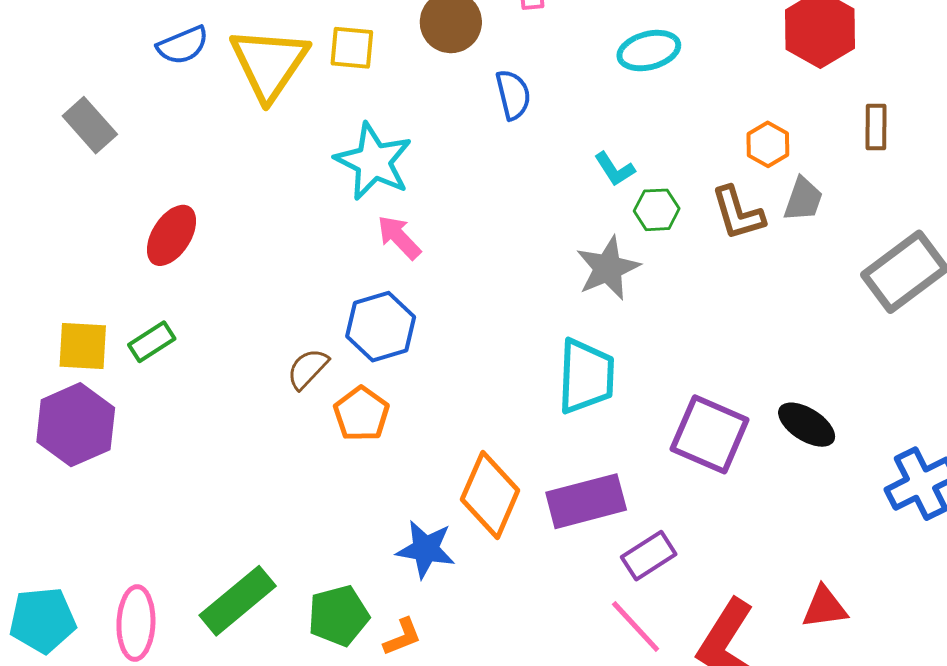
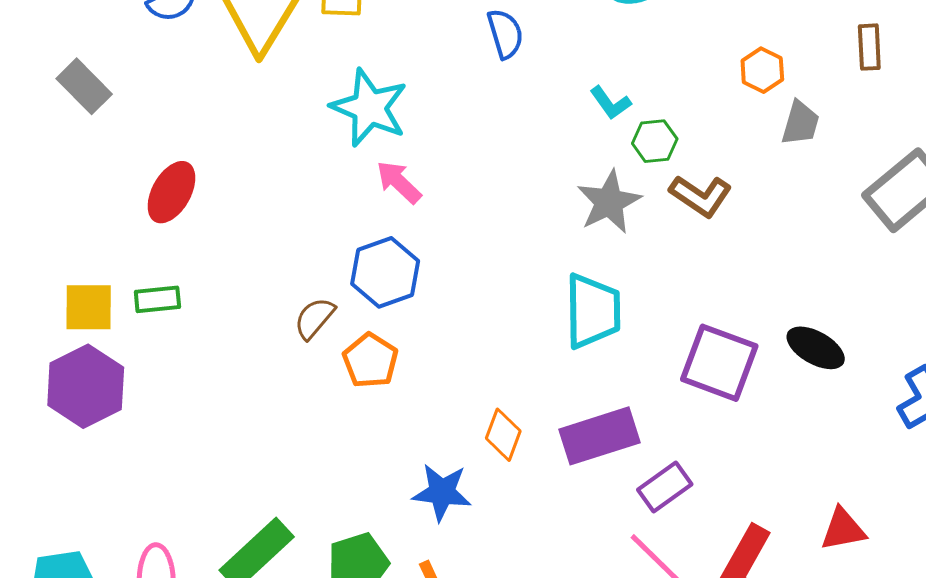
brown L-shape: (738, 213) -> (701, 196), moved, turned -36
green rectangle: (152, 342) -> (157, 299), turned 30
orange diamond: (490, 495) -> (503, 435), size x0.6

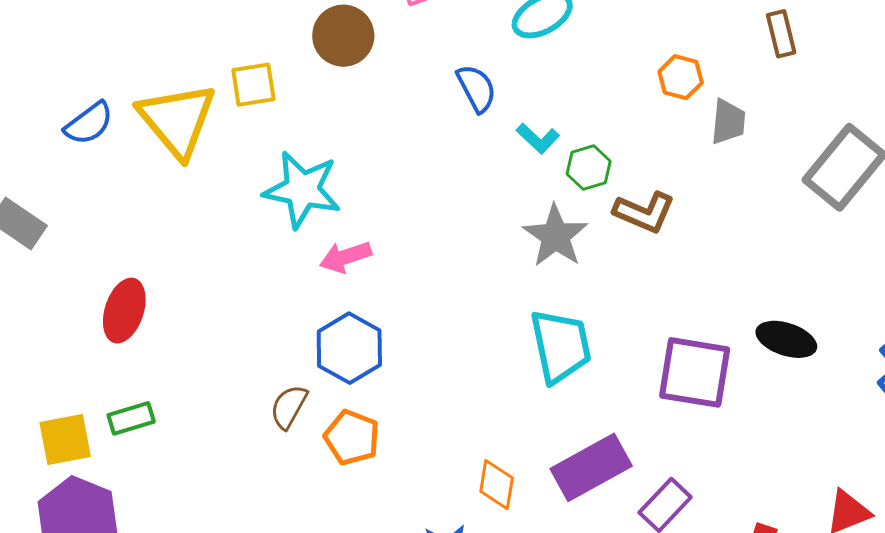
blue semicircle: (505, 34) -> (476, 88), moved
pink arrow: (399, 182) -> (345, 257), turned -51

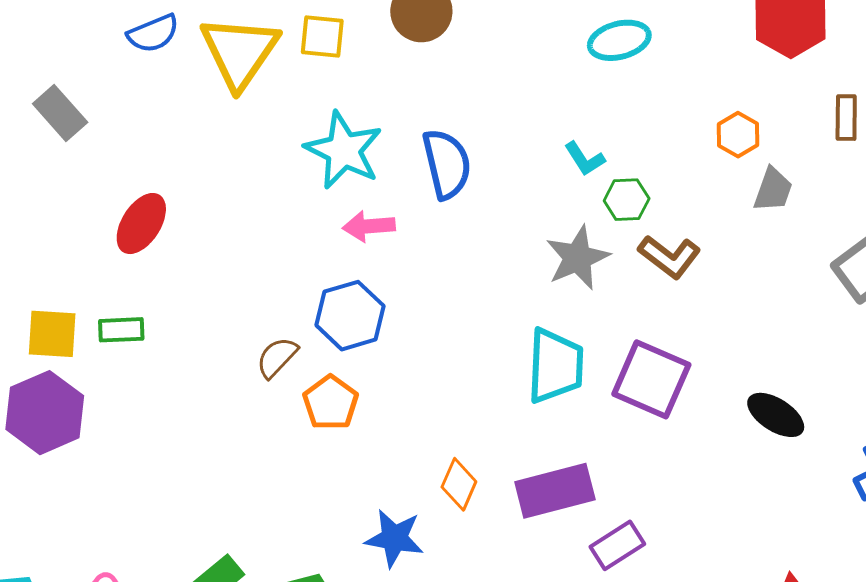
blue semicircle: (476, 88) -> (447, 164), moved, size x1.4
purple square: (695, 372) -> (651, 379), moved

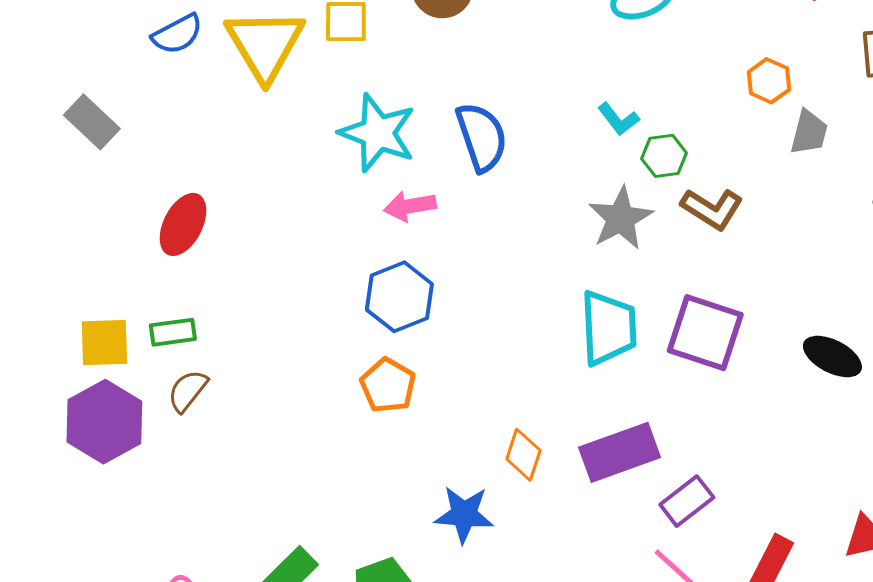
brown semicircle: (277, 357) -> (188, 391), moved

